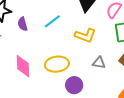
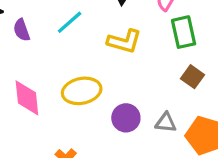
gray triangle: (99, 63) -> (166, 123), moved
purple circle: (74, 85) -> (126, 118), moved

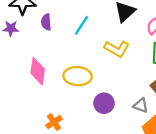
cyan line: (70, 22) -> (82, 25), turned -30
gray triangle: (166, 123) -> (141, 105), moved

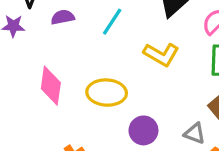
purple semicircle: (46, 22) -> (63, 17), turned 84

